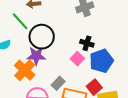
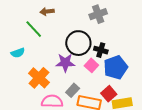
black circle: (42, 37) -> (78, 43), moved
purple star: (36, 56) -> (65, 63), moved

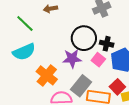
green line: (34, 29) -> (25, 24), moved
cyan semicircle: (18, 53) -> (24, 52), size x1.6
gray rectangle: (73, 90) -> (81, 86), size x1.5

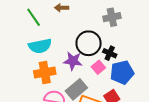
cyan semicircle: (24, 52) -> (40, 46), moved
orange cross: (47, 75) -> (45, 72), turned 30

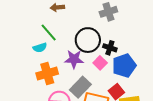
green line: (34, 17) -> (49, 33), moved
cyan semicircle: (40, 46) -> (40, 48), size x0.6

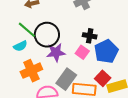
black circle: (88, 40) -> (47, 35), moved

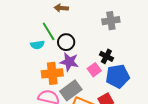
black circle: (47, 35) -> (66, 42), size x0.7
orange cross: (31, 71) -> (52, 73), moved

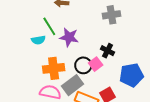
black circle: (66, 42) -> (83, 65), moved
purple star: (69, 62) -> (69, 37), moved
blue pentagon: (118, 76) -> (131, 75), moved

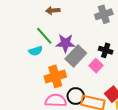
black circle: (83, 65) -> (76, 96), moved
gray rectangle: (72, 85) -> (76, 56), moved

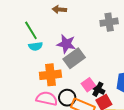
green line: (44, 36) -> (31, 30), moved
black cross: (106, 50) -> (98, 89), moved
pink square: (96, 66) -> (88, 85), moved

